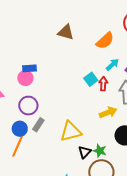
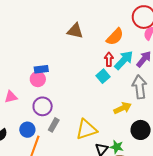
cyan arrow: (112, 65) -> (124, 60), size x1.5
red arrow: (103, 84) -> (109, 59), moved
blue circle: (20, 129) -> (27, 130), moved

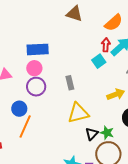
blue rectangle: (41, 69) -> (38, 49), size x1.5
pink circle: (38, 79) -> (34, 68), moved
gray rectangle: (54, 125) -> (70, 83), moved, turned -48

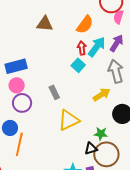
black triangle: (92, 134) -> (91, 149), moved, turned 40

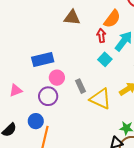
red arrow: (82, 48) -> (101, 36), moved
pink circle: (17, 85) -> (57, 78), moved
yellow triangle: (69, 120) -> (100, 99), moved, turned 50

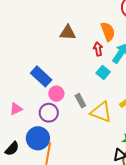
orange semicircle: (112, 19) -> (108, 32), turned -54
blue rectangle: (43, 59) -> (41, 76), turned 60
blue circle: (36, 121) -> (38, 138), size x1.5

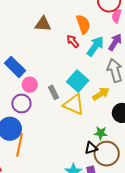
red arrow: (98, 49) -> (73, 41), turned -32
cyan square: (103, 72) -> (78, 81), moved, size x1.5

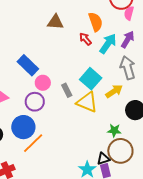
orange line: (19, 145) -> (33, 143), turned 35
black triangle: (91, 148) -> (103, 159), moved

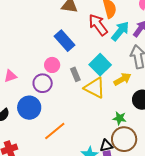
red arrow: (85, 39) -> (98, 25), size x1.6
blue rectangle: (28, 65) -> (64, 41), moved
orange line: (33, 143) -> (55, 131), moved

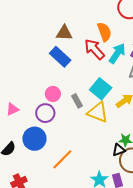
blue rectangle: (64, 41) -> (60, 57), moved
black triangle: (106, 146) -> (119, 150), moved

